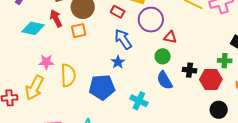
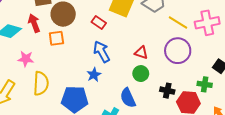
purple circle: (151, 20) -> (178, 51), moved
red triangle: (170, 37) -> (141, 53), moved
pink star: (46, 62) -> (26, 59), moved
blue semicircle: (165, 80) -> (128, 98), moved

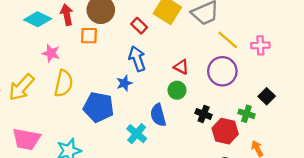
pink cross: (207, 23) -> (260, 45), size x0.7

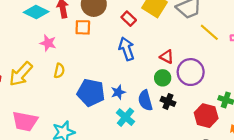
purple circle: (222, 71) -> (191, 72), moved
yellow semicircle: (64, 83) -> (59, 71), size x0.6
blue star: (124, 83) -> (118, 92), moved
black cross: (204, 114) -> (168, 101), moved

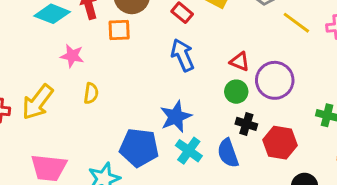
blue star: (118, 92) -> (176, 117), size x1.5
blue pentagon: (91, 93) -> (139, 148), moved
blue semicircle: (145, 100) -> (228, 153), moved
red hexagon: (206, 116) -> (280, 143), moved

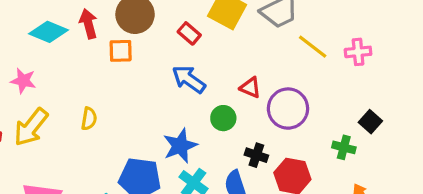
blue arrow: (183, 55) -> (189, 79), turned -32
pink star: (72, 56) -> (23, 81), moved
green circle: (236, 92) -> (223, 118), moved

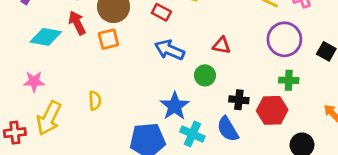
purple circle: (288, 109) -> (284, 39), moved
green cross: (344, 147) -> (289, 80), moved

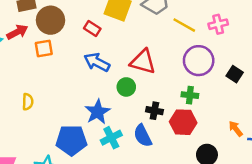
red arrow: (77, 23) -> (17, 32), turned 85
red triangle: (222, 45) -> (143, 62), size x1.6
green cross: (289, 80) -> (190, 95), moved
cyan cross: (192, 134) -> (111, 138), turned 35

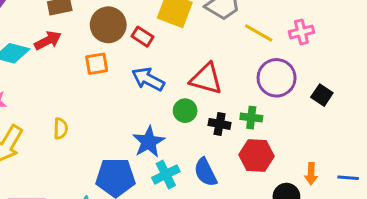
brown circle: (51, 20) -> (108, 25), moved
orange square: (44, 48) -> (97, 64), moved
green cross: (190, 95) -> (251, 118), moved
black cross: (154, 111) -> (220, 124), moved
orange arrow: (236, 129) -> (311, 174), moved, turned -140

